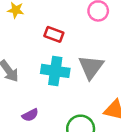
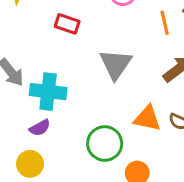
cyan cross: (55, 71) -> (48, 92), moved

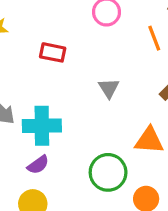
gray triangle: (116, 64) -> (109, 88), size x0.6

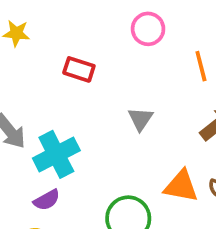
cyan cross: (42, 126) -> (56, 154), turned -33

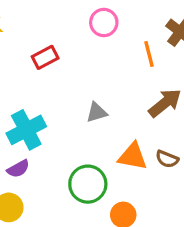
red rectangle: (79, 69) -> (45, 57), turned -45
gray triangle: (140, 119) -> (97, 112), moved, turned 40

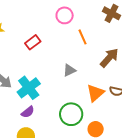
orange line: (149, 54) -> (82, 37), moved
orange triangle: (133, 156) -> (95, 93), turned -42

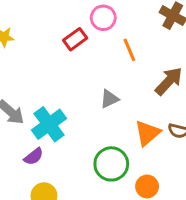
red rectangle: (33, 42) -> (75, 39), moved
purple semicircle: (28, 112) -> (34, 156), moved

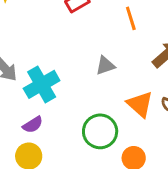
orange triangle: (147, 133) -> (140, 104), turned -44
purple semicircle: (34, 156) -> (33, 125), moved

